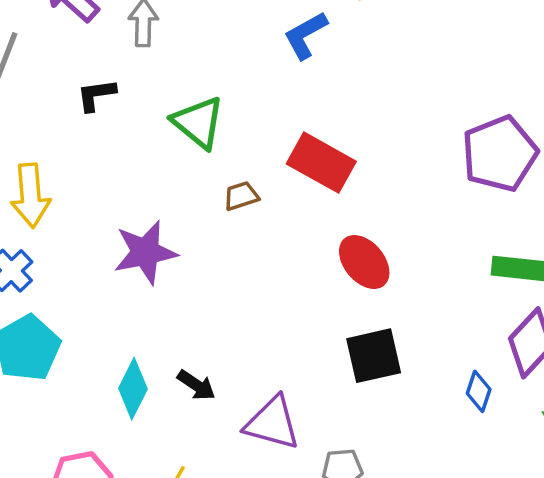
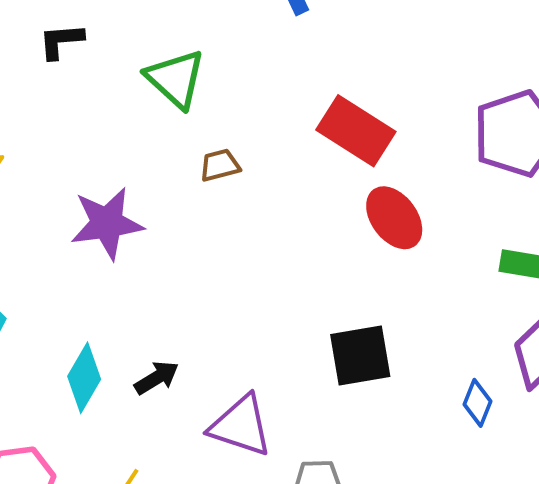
red rectangle: (321, 163) -> (356, 131), moved
red ellipse: (364, 262) -> (394, 218), moved
black arrow: (196, 385) -> (157, 378), turned -69

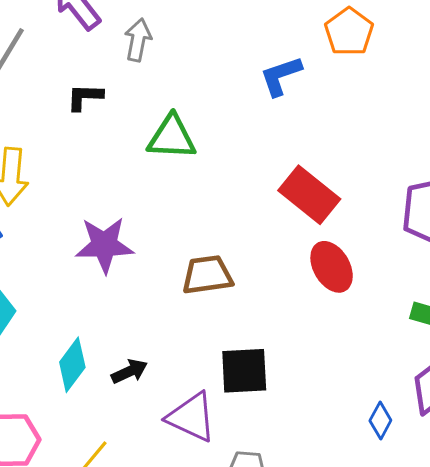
green triangle: (176, 79) -> (172, 137), turned -46
brown trapezoid: (220, 165) -> (207, 275), moved, size x1.6
black square: (360, 355) -> (244, 371), moved

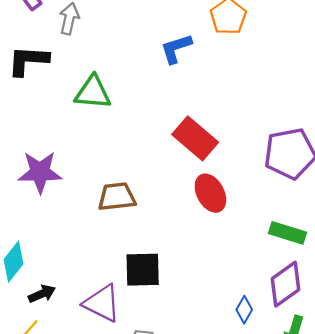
black L-shape: (85, 97) -> (28, 60), size x1.5
black arrow: (129, 371) -> (42, 294), moved

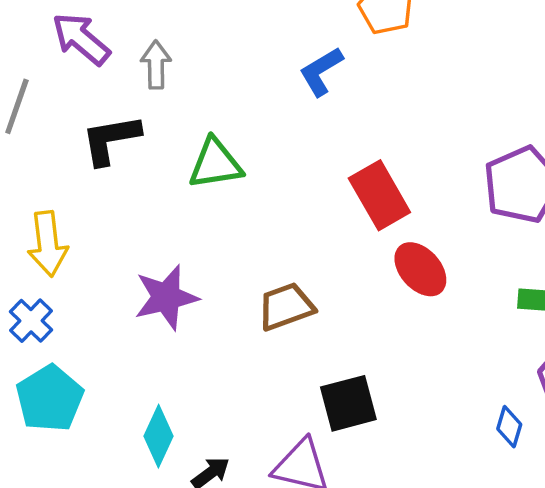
red rectangle: (195, 138) -> (379, 195), turned 33

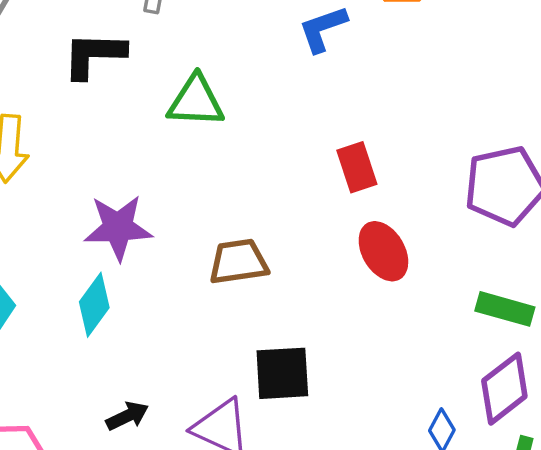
red rectangle: (379, 195) -> (357, 167), size x0.7
cyan diamond: (158, 436) -> (94, 305), moved

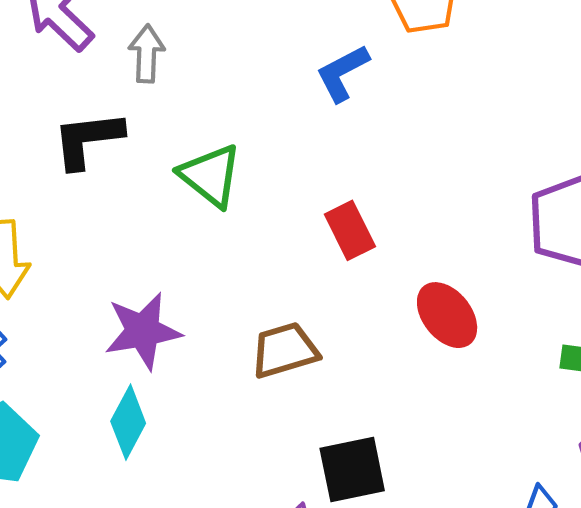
green triangle: (196, 101) -> (210, 175), turned 44
red rectangle: (357, 167) -> (350, 230), moved

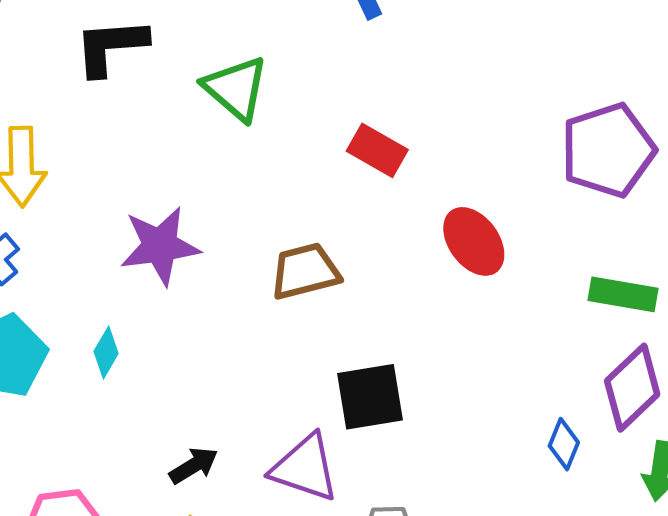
red rectangle: (350, 230) -> (377, 150), turned -36
cyan diamond: (128, 422) -> (106, 352), moved, size x0.7

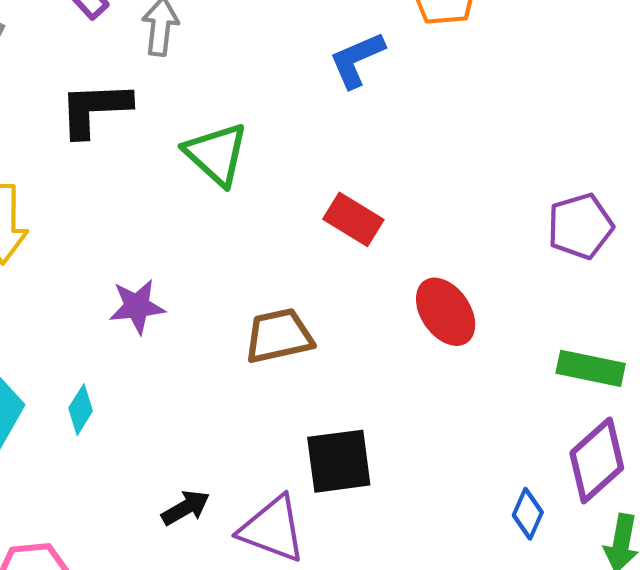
purple pentagon: (608, 150) -> (580, 226), size x0.7
purple star: (160, 246) -> (137, 306), size x0.7
black arrow: (194, 466) -> (186, 508), moved

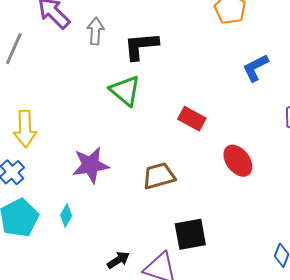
blue L-shape: (357, 60) -> (256, 68), moved
black L-shape: (95, 109) -> (141, 46), moved
purple star: (137, 306) -> (91, 165), size x1.4

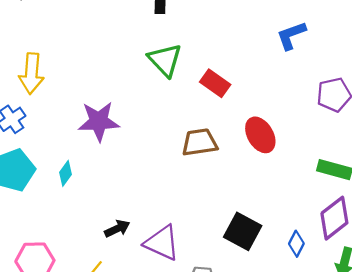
green triangle: (125, 91) -> (165, 60), moved
brown trapezoid: (159, 176) -> (200, 142), moved
black square: (190, 234) -> (243, 231), moved, turned 32

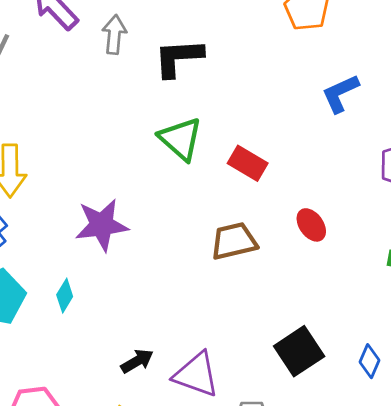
red ellipse: (260, 135) -> (311, 225), size x0.7
black square: (243, 231) -> (299, 351), turned 33

